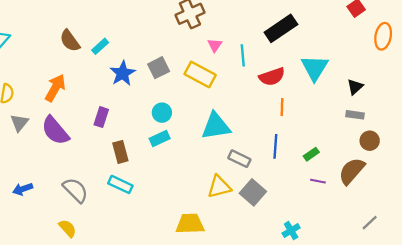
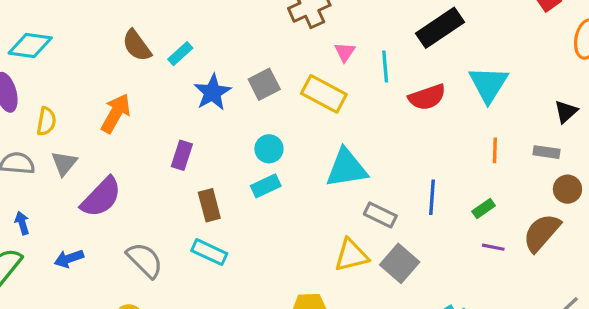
black triangle: (355, 87) -> (566, 112), moved
orange line: (282, 107) -> (495, 150), moved
purple semicircle: (55, 131) -> (101, 197), moved, turned -96

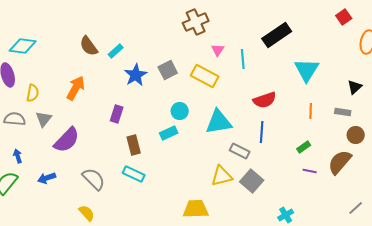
red semicircle: (427, 97) -> (265, 100), moved
cyan circle: (269, 149) -> (180, 111), moved
blue line: (432, 197) -> (262, 132), moved

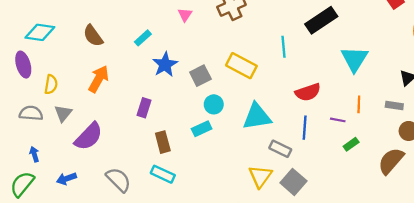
brown semicircle: (89, 46) -> (93, 36), moved
pink triangle: (218, 50) -> (185, 15), moved
gray square: (168, 70) -> (200, 76), moved
purple line: (310, 171) -> (338, 120), moved
yellow triangle: (222, 176) -> (260, 176), turned -40

